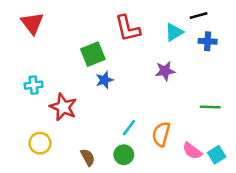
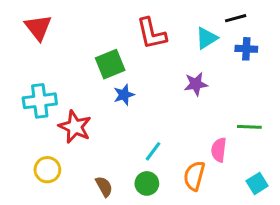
cyan cross: (34, 85) -> (40, 101), size x1.5
orange semicircle: (161, 134) -> (194, 176), moved
pink semicircle: (192, 151) -> (219, 150), moved, turned 60

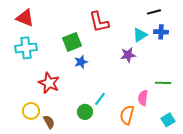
red triangle: (38, 27) -> (25, 18), turned -30
cyan triangle: (207, 38) -> (140, 35), moved
cyan cross: (40, 101) -> (26, 48), moved
green circle: (147, 183) -> (85, 112), moved
brown semicircle: (104, 187) -> (49, 122), moved

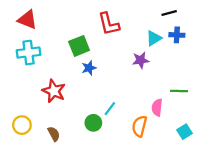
yellow circle: (31, 111) -> (22, 125), moved

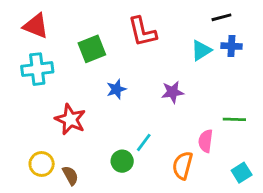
green square: (79, 46) -> (92, 49), moved
purple star: (141, 60) -> (172, 92), moved
yellow circle: (22, 125) -> (42, 164), moved

